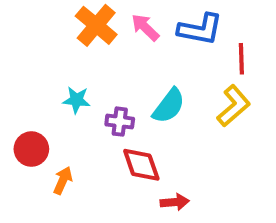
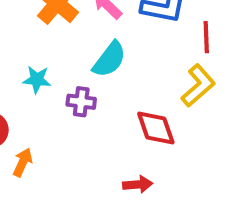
cyan semicircle: (169, 106) -> (109, 59), moved
red diamond: (141, 165) -> (156, 128), moved

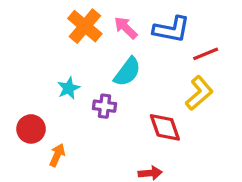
red line: (206, 37) -> (206, 54), turned 70
cyan star: (37, 80) -> (69, 88), turned -30

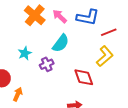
purple cross: (104, 106) -> (47, 64), turned -32

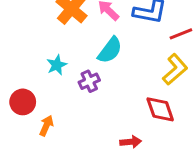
red diamond: (84, 77) -> (160, 109), moved

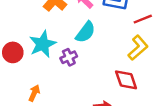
cyan star: (57, 65) -> (43, 44), size x1.6
red circle: (23, 102) -> (13, 52), moved

